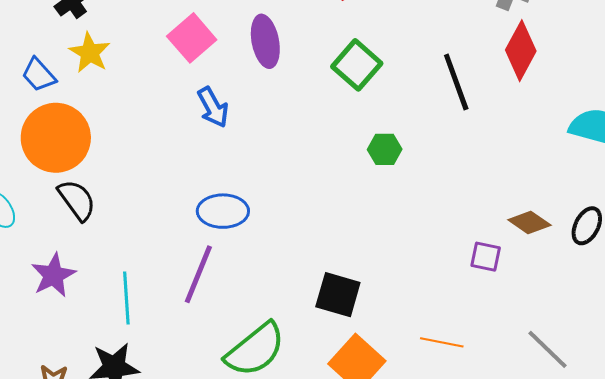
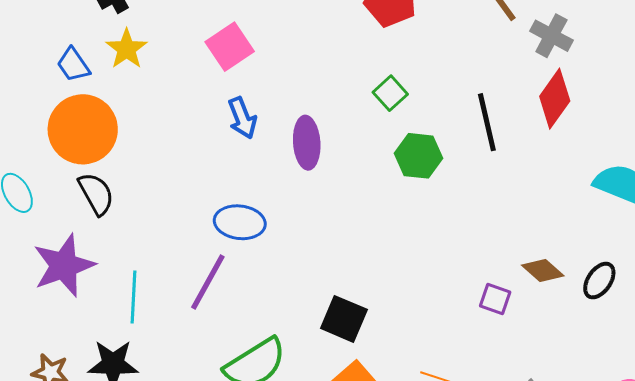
purple ellipse: (265, 41) -> (307, 143), moved
green square: (357, 65) -> (390, 93), size x0.7
green hexagon: (385, 149) -> (419, 156), moved, size x1.4
purple star: (53, 275) -> (64, 266), size x1.4

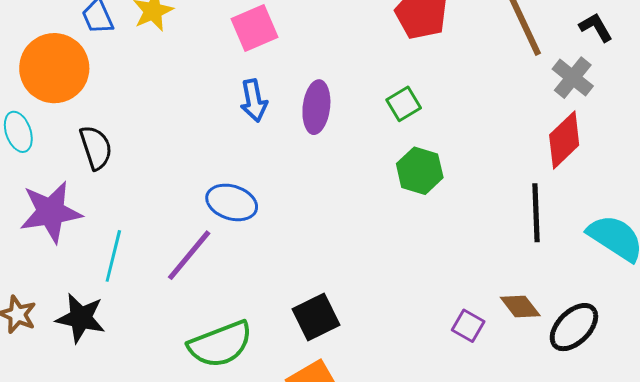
black line: (487, 122) -> (536, 213), moved
orange circle: (83, 129) -> (54, 68), moved
purple ellipse: (307, 143) -> (316, 107), moved
black ellipse: (599, 281) -> (574, 327), size x1.4
black square: (344, 319) -> (316, 317), turned 30

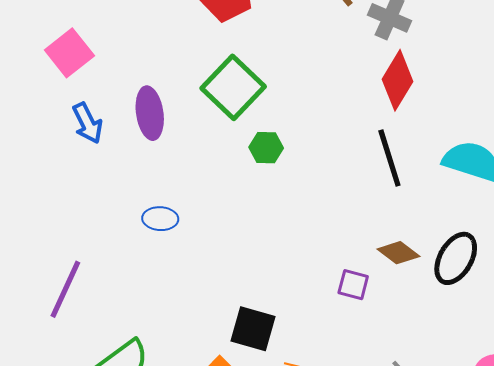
green square: (404, 104) -> (233, 87), size x1.8
green hexagon: (420, 171) -> (266, 148), size x0.7
blue ellipse: (232, 202) -> (160, 219), moved, size x0.7
black square: (316, 317) -> (253, 329), moved, turned -33

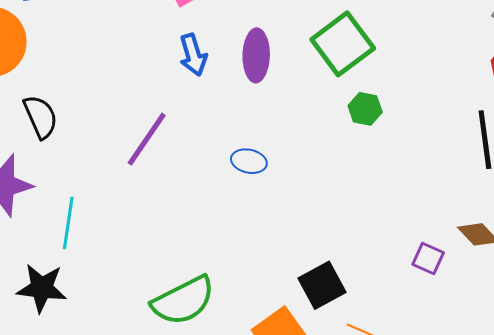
purple line: (65, 289) -> (147, 139), moved
black square: (253, 329) -> (322, 285), turned 36

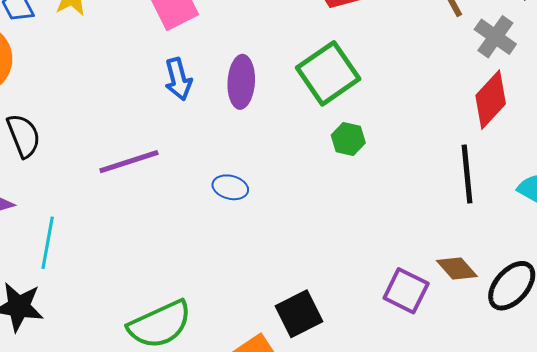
purple line: (147, 139) -> (129, 162), turned 36
purple square: (428, 258) -> (406, 291), size x1.4

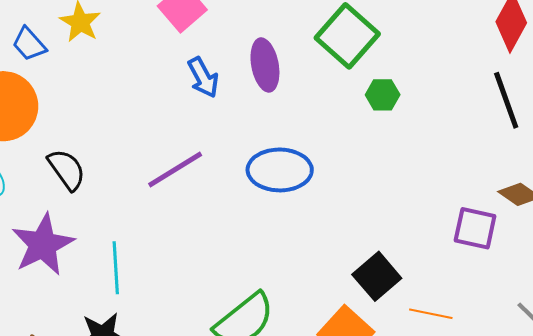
blue ellipse: (230, 187) -> (280, 170), size x1.8

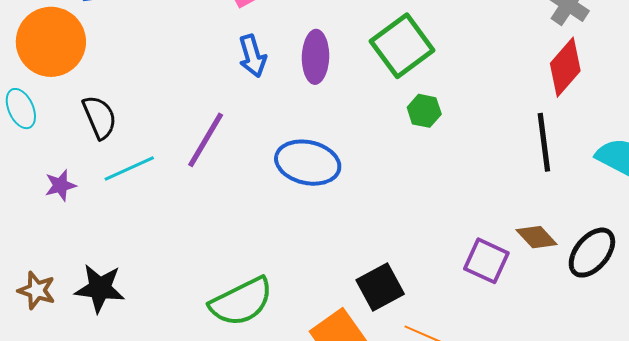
purple line: (175, 169) -> (206, 140), turned -40
purple star: (43, 245) -> (60, 185), size x0.5
cyan line: (116, 268) -> (129, 168), moved, turned 57

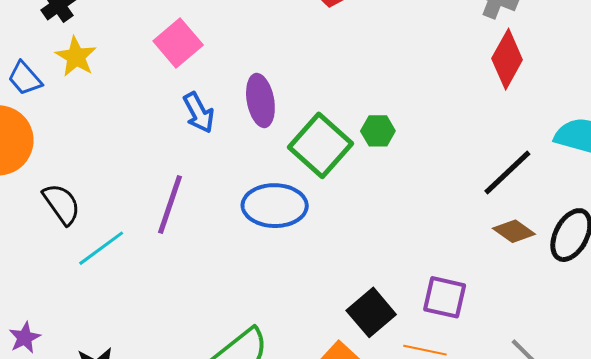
green square: (402, 46) -> (321, 145), moved
black line: (544, 142) -> (507, 173), moved, turned 66
purple star: (60, 185) -> (25, 338), moved
purple square: (486, 261) -> (445, 297), moved

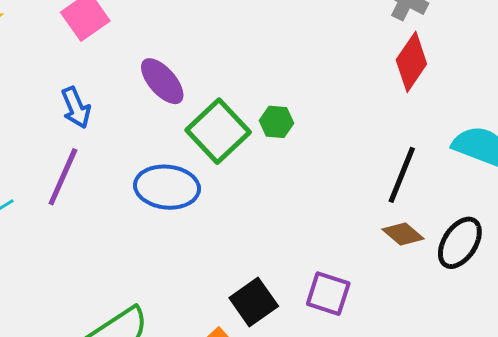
purple ellipse: (260, 100) -> (162, 81), turned -36
blue arrow: (199, 113) -> (76, 108), moved
black line: (507, 173) -> (402, 175), turned -30

